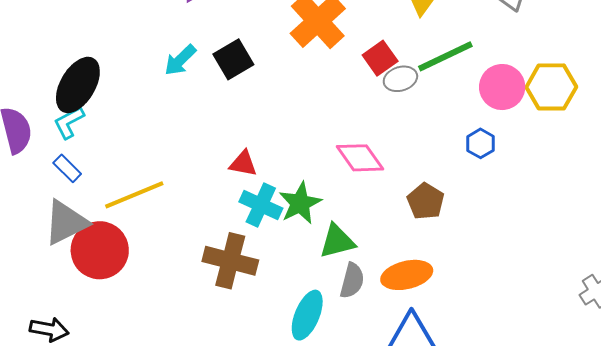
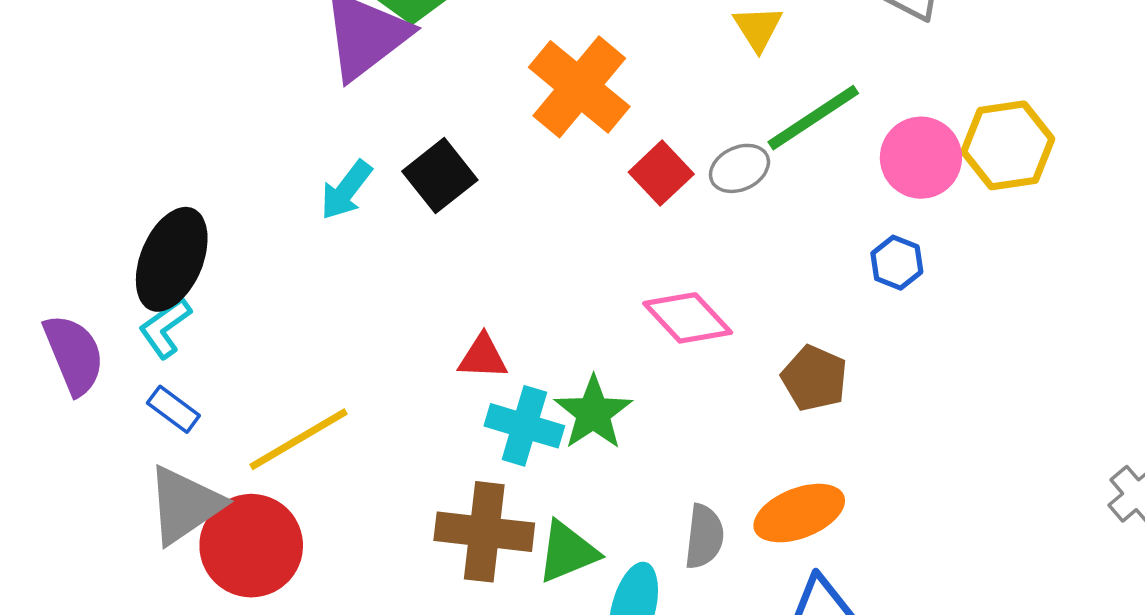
red square: (380, 58) -> (661, 173), moved
green triangle: (337, 241) -> (568, 552), moved

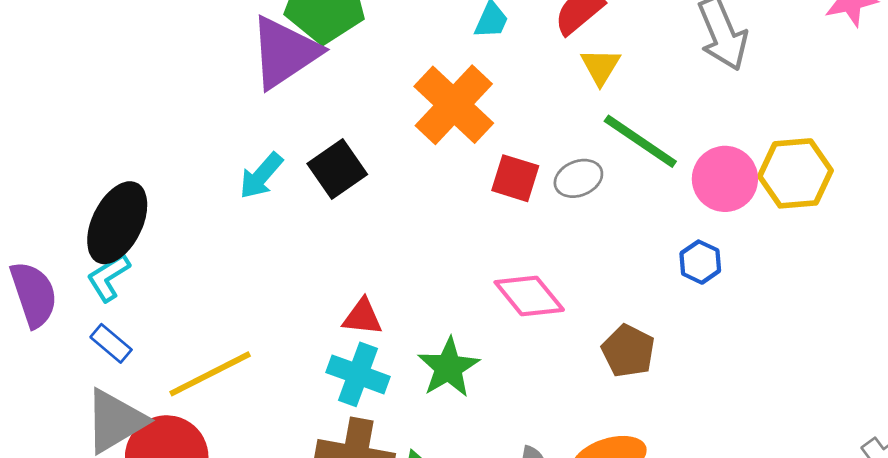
green line: (813, 118) -> (640, 141), turned 64
red square: (661, 173) -> (515, 178), turned -33
cyan cross: (524, 426) -> (358, 374), moved

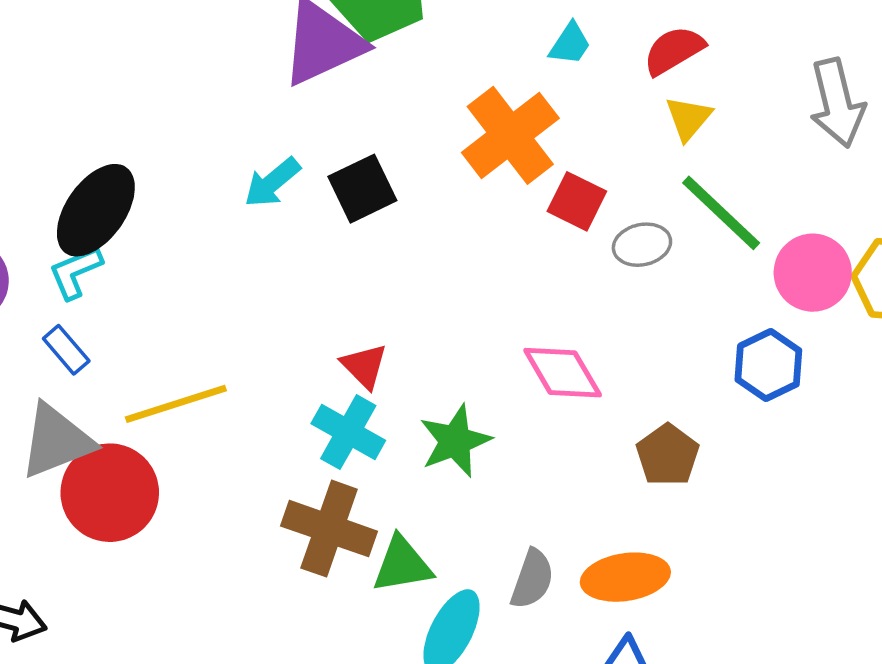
red square: (515, 178) -> (577, 201), moved
blue hexagon: (700, 262) -> (768, 365), size x1.4
red triangle: (363, 317) -> (364, 366), turned 30

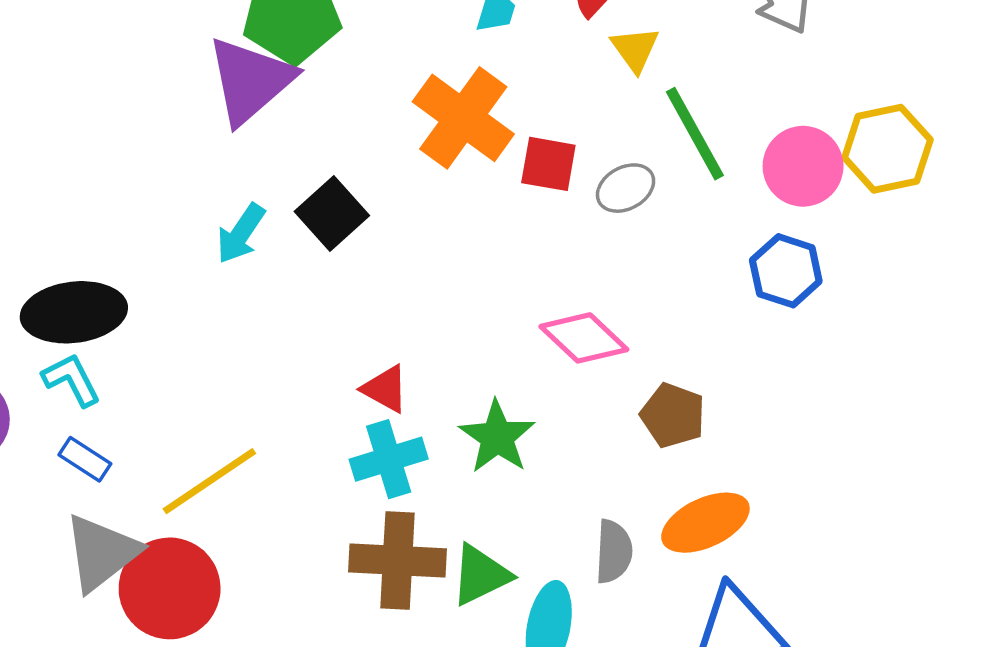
black ellipse: (96, 210) -> (74, 312), turned 64
green line: (721, 213) -> (695, 134), turned 34
cyan L-shape: (75, 272) -> (72, 380), turned 102
cyan cross: (348, 432) -> (389, 459), turned -30
brown pentagon: (668, 455) -> (673, 415), moved

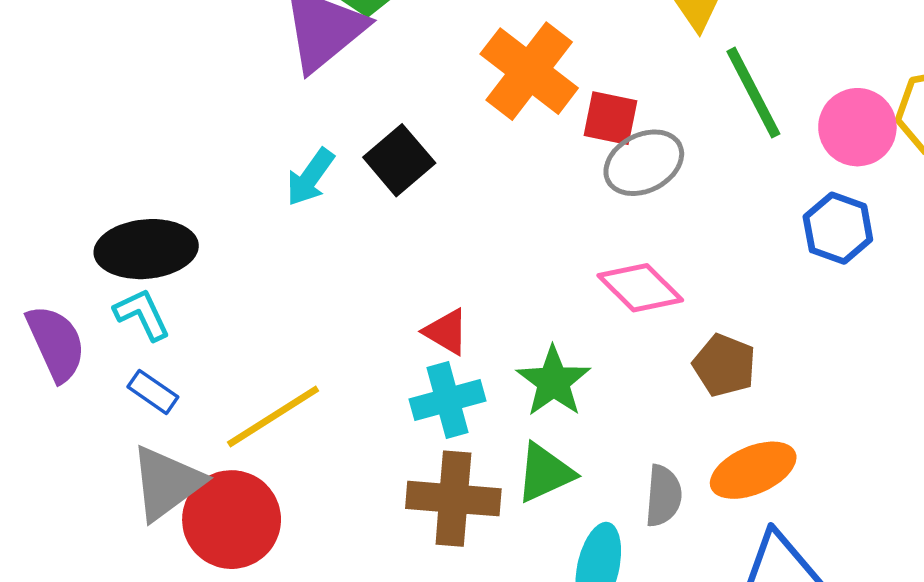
gray ellipse: (626, 188) -> (644, 163), moved, size x1.4
green triangle: (481, 575) -> (545, 473), moved

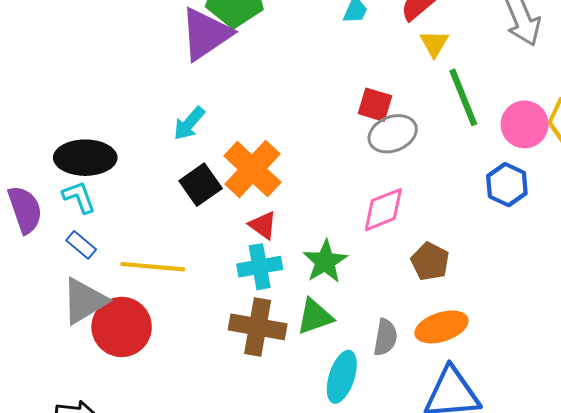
orange cross: (529, 71) -> (252, 169), moved
black square: (399, 160) -> (201, 185), moved
pink diamond: (640, 288) -> (383, 210), turned -72
yellow line: (273, 417) -> (153, 267), turned 32

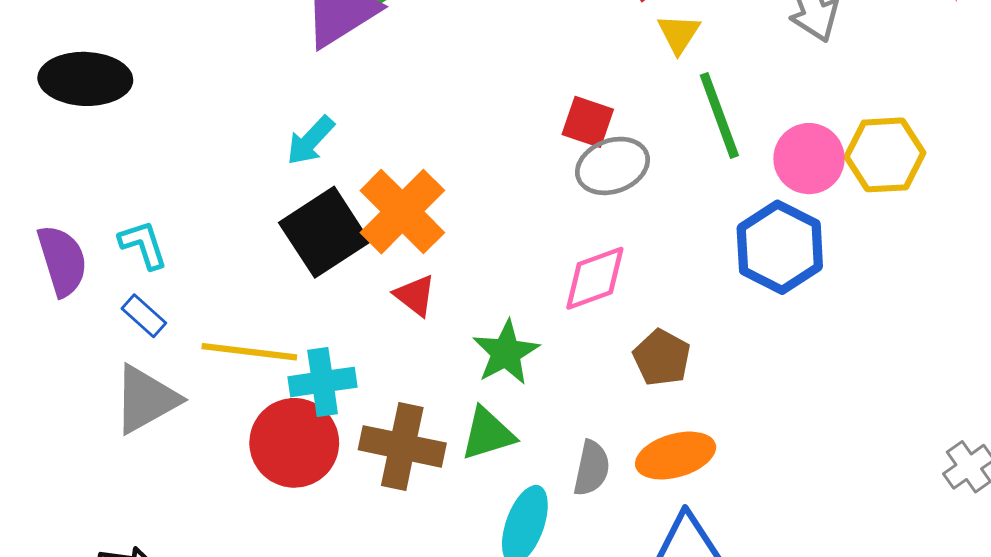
black ellipse: (85, 158) -> (85, 79), moved
black square: (201, 185) -> (324, 232), size x1.4
blue hexagon: (507, 185) -> (780, 247), size x1.4
cyan cross: (260, 267) -> (323, 382), moved
red circle: (122, 327) -> (294, 443), moved

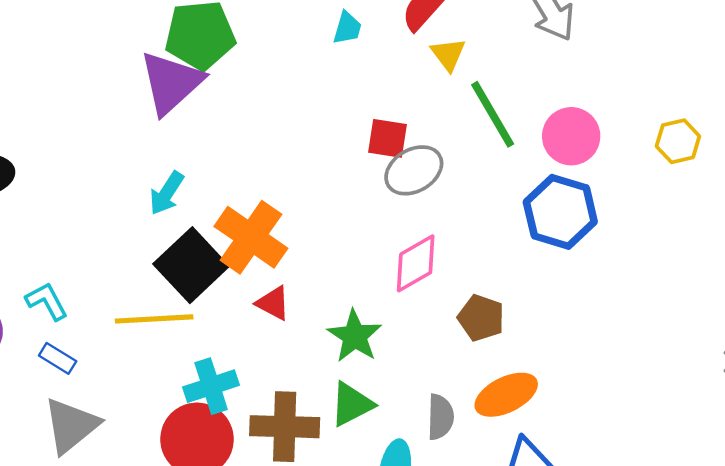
yellow hexagon: (885, 155) -> (678, 141), moved, size x0.7
yellow line: (249, 352) -> (154, 319), moved

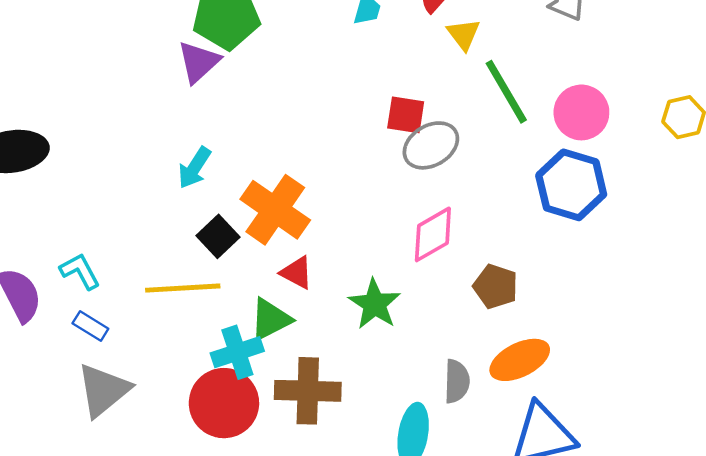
purple triangle: (171, 83) -> (199, 62), size x0.7
black square: (191, 265) -> (218, 236), size x0.6
green triangle: (352, 404) -> (270, 319), moved

